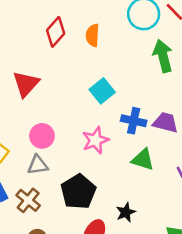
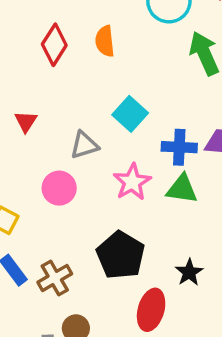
red triangle: (26, 84) -> (26, 122), size x0.6
green triangle: (143, 160) -> (182, 189), moved
gray triangle: (38, 165) -> (84, 145), moved
brown cross: (28, 200) -> (55, 278), turned 30

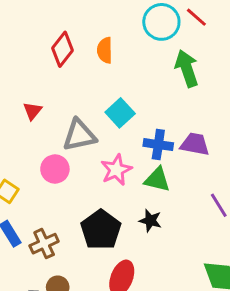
gray triangle: (84, 145) -> (79, 135), size x1.4
black star: (189, 272) -> (150, 221), moved, turned -30

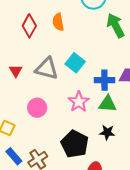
gray triangle: (79, 135) -> (47, 69), moved, turned 35

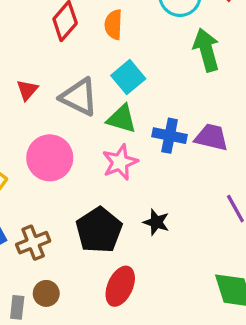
cyan square: (75, 63) -> (128, 77), moved
green triangle: (107, 104) -> (122, 119), moved
pink circle: (37, 108) -> (50, 158), size x1.4

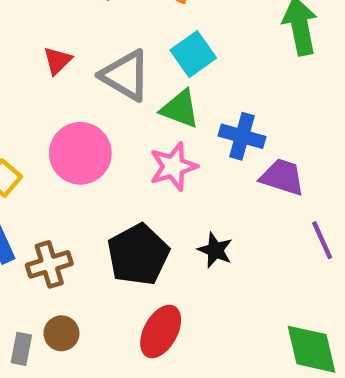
purple trapezoid: (211, 137) -> (282, 177), moved

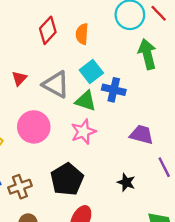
blue cross: (242, 136) -> (114, 90), moved
black star: (215, 250) -> (126, 182), moved

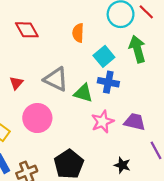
red diamond: (48, 30) -> (27, 30), moved, turned -70
cyan square: (91, 72) -> (104, 56), moved
red triangle: (19, 78) -> (16, 83), moved
pink star: (83, 132) -> (103, 122), moved

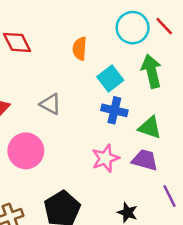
gray triangle: (56, 79) -> (50, 104), size x0.7
green triangle: (83, 93) -> (150, 128), moved

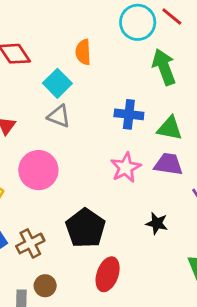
cyan square: (110, 78) -> (57, 83), moved

